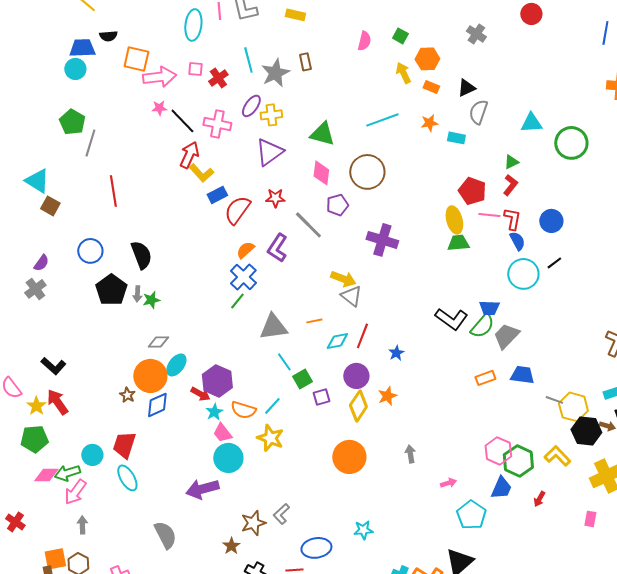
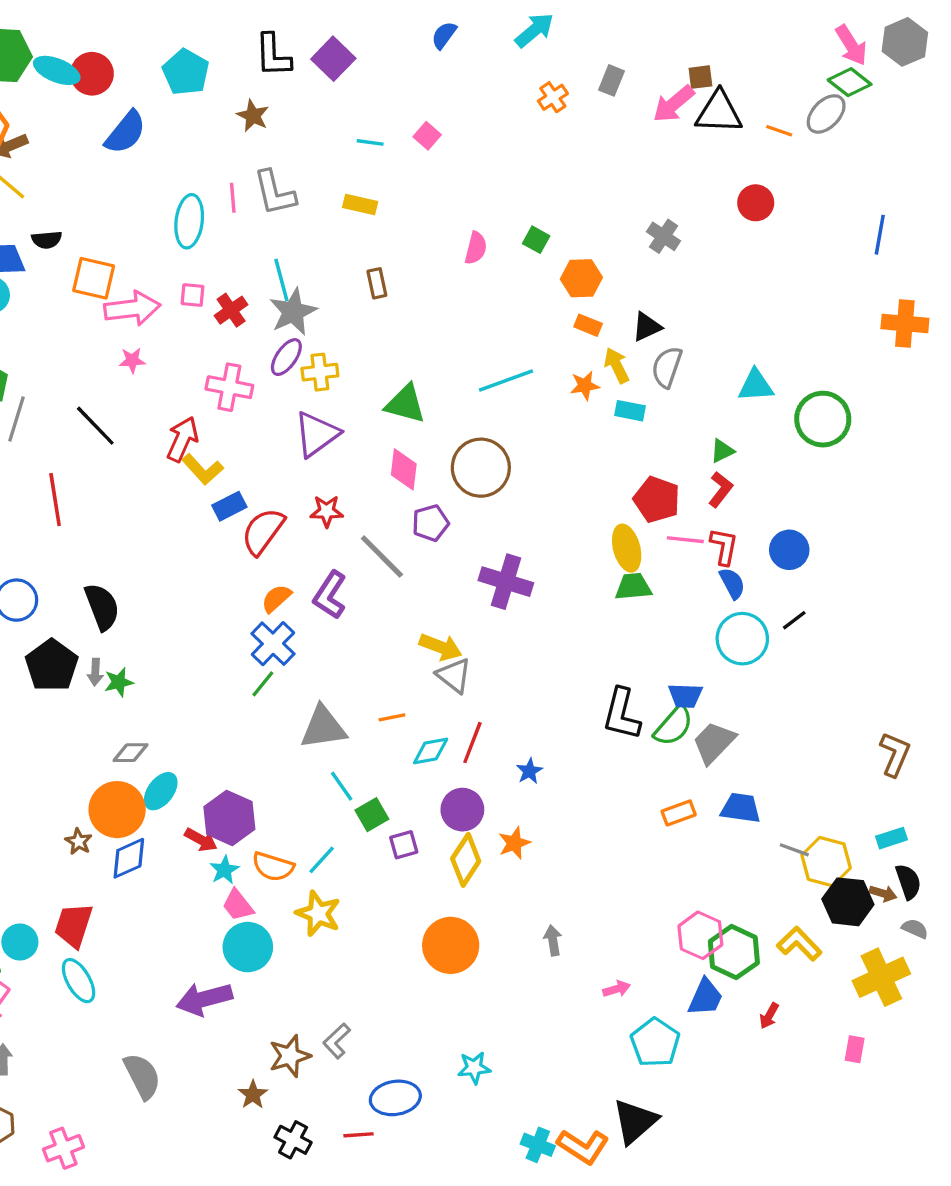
gray star: (275, 73) -> (293, 312), moved
yellow arrow: (403, 73) -> (617, 365), moved
black line: (182, 121) -> (95, 426), moved
black L-shape: (451, 319) -> (622, 714), turned 68

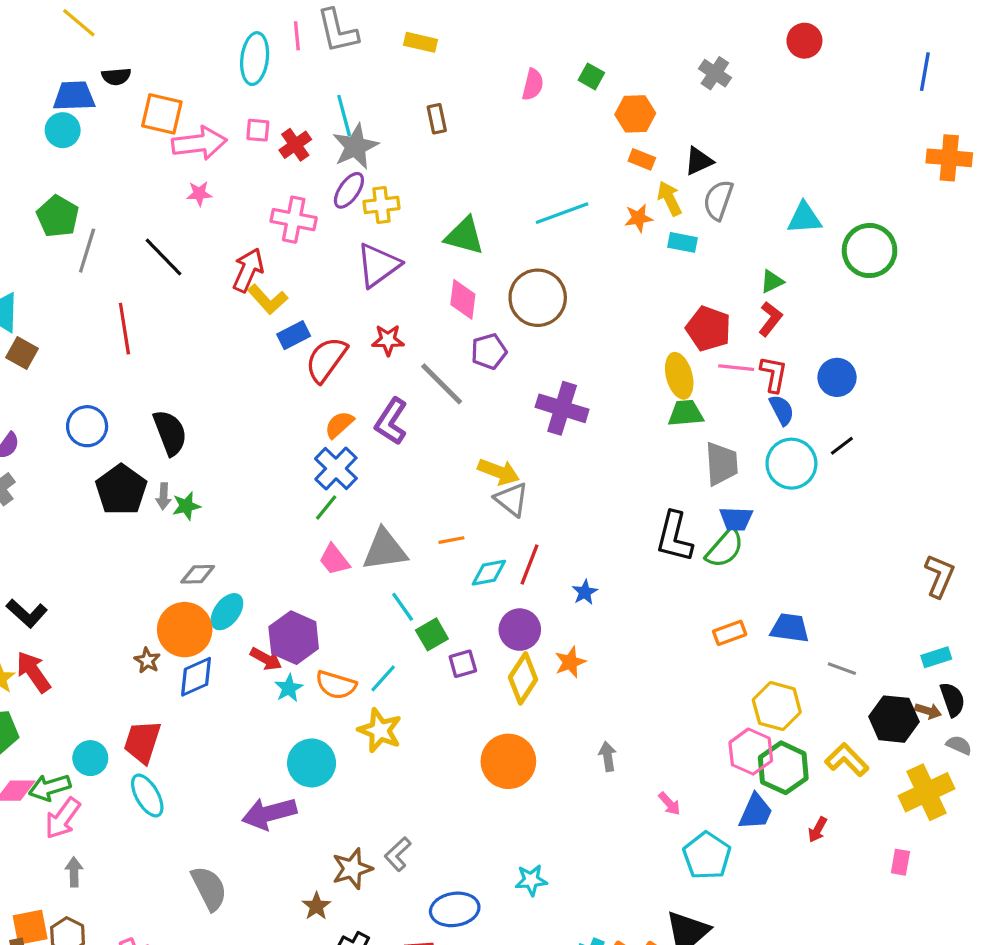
gray trapezoid: (714, 743) -> (721, 464), moved, turned 132
yellow hexagon: (826, 862) -> (777, 706), moved
pink trapezoid: (238, 905) -> (334, 560), moved
pink arrow: (617, 989) -> (669, 804), turned 65

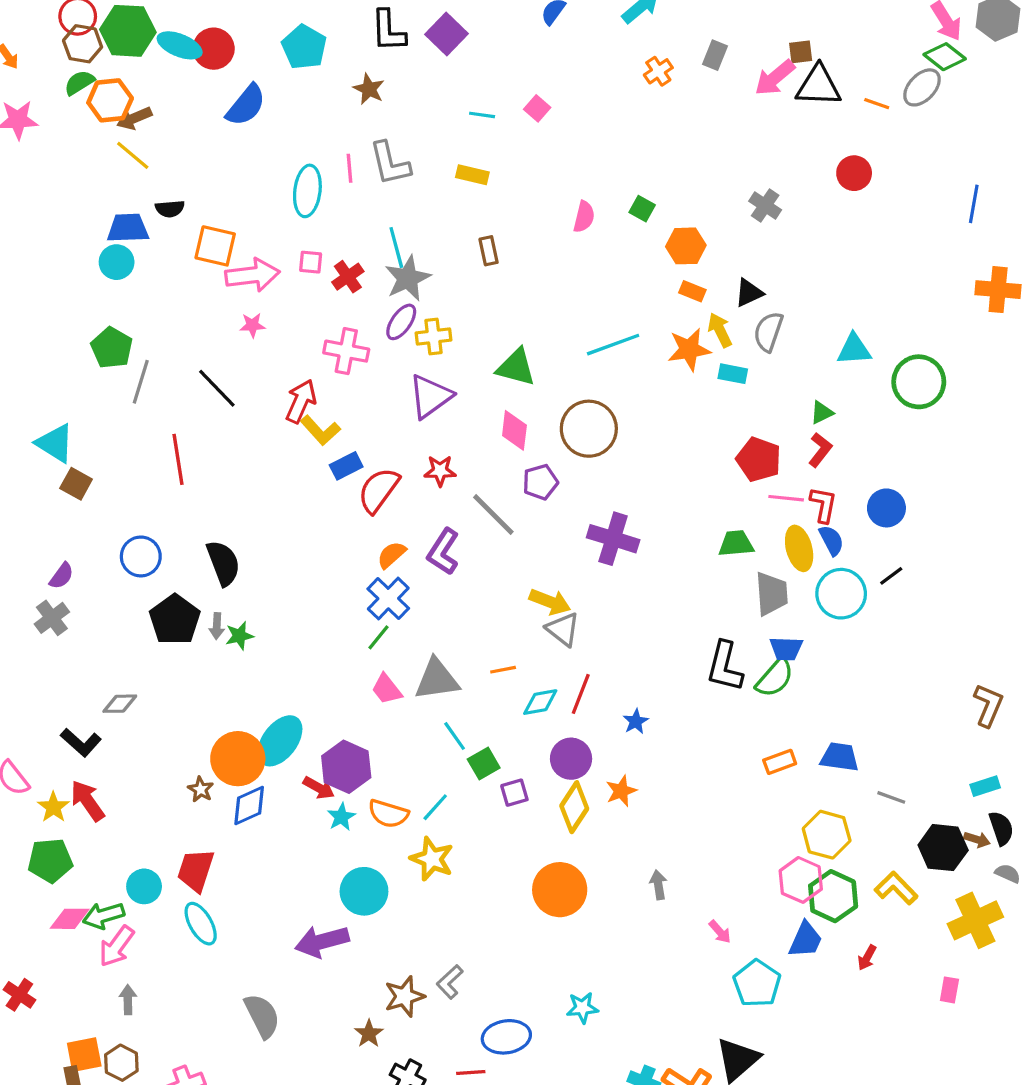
orange star: (639, 218) -> (689, 349), size x1.5
yellow ellipse: (679, 376) -> (799, 548), moved
gray diamond: (198, 574) -> (120, 704), moved
cyan ellipse: (227, 612) -> (280, 741), size x1.4

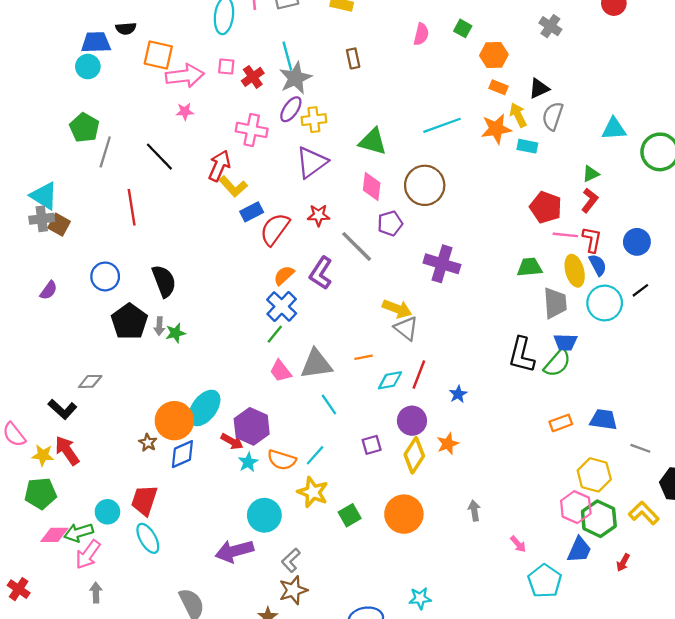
gray cross: (52, 618) -> (42, 219), moved, turned 30
green square: (484, 764) -> (350, 515), moved
yellow star: (53, 807) -> (43, 455), turned -30
gray L-shape: (450, 982) -> (291, 560), moved

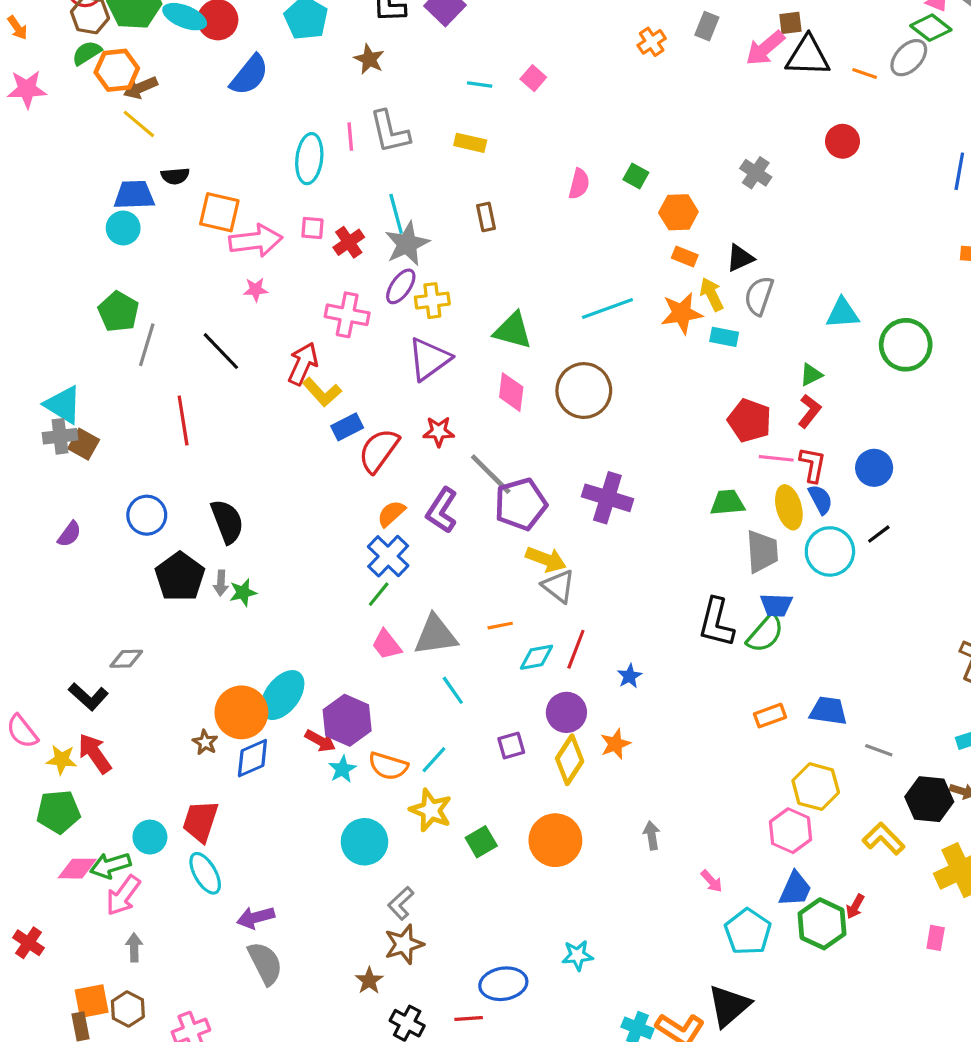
purple pentagon: (390, 223) -> (521, 504), moved, size x1.5
green hexagon: (599, 519) -> (822, 924), moved
purple arrow: (234, 551) -> (256, 917), moved, size x0.7

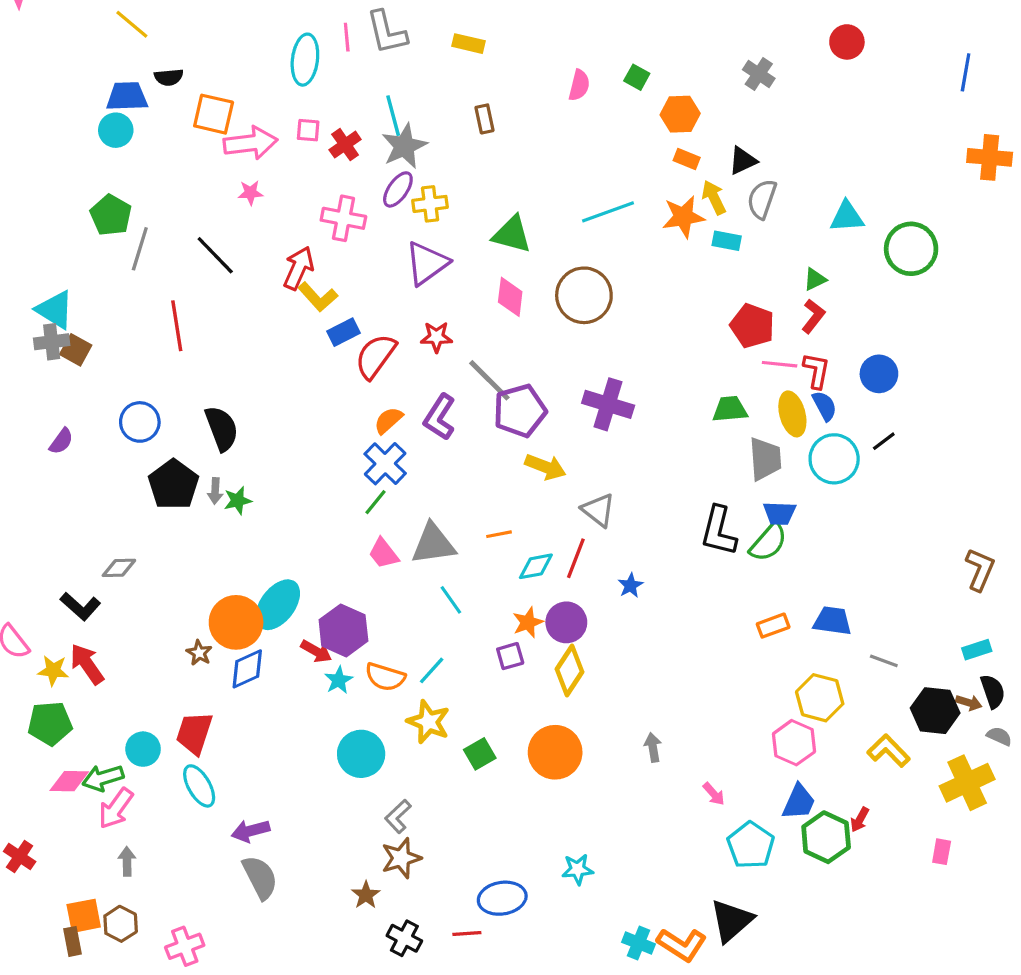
gray triangle: (559, 586) -> (598, 510), moved
orange star: (615, 744) -> (528, 622), moved

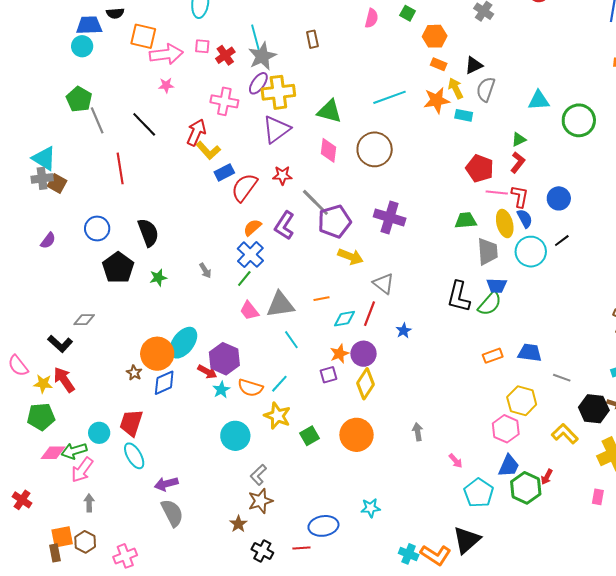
yellow cross: (430, 204) -> (278, 92), size x1.5
gray line: (140, 249) -> (97, 120), turned -40
gray arrow: (215, 491) -> (205, 271), moved, turned -35

